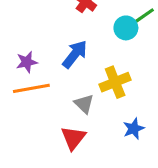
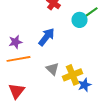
yellow cross: (115, 82) -> (72, 75), moved
red triangle: (73, 138) -> (16, 91), moved

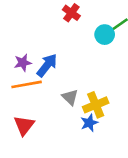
blue arrow: (46, 37) -> (47, 65), moved
blue star: (84, 85) -> (89, 123), moved

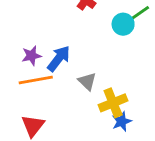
gray triangle: (70, 97) -> (87, 81), moved
blue star: (89, 123) -> (122, 121), moved

